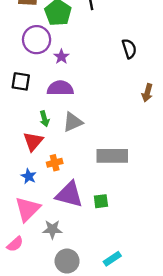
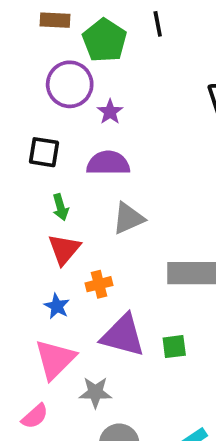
green arrow: (44, 119) -> (61, 207), moved

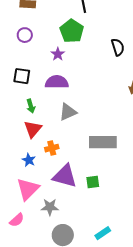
green pentagon: (105, 40) -> (72, 31), moved
purple circle: (70, 84) -> (25, 35), moved, size x0.6

